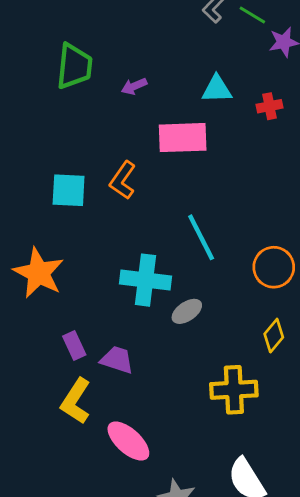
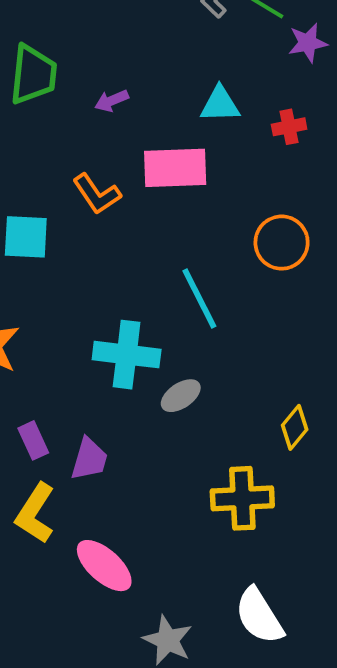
orange L-shape: (123, 180) -> (97, 194), moved, turned -69
orange circle: (274, 267) -> (282, 243), moved
purple trapezoid: (117, 360) -> (89, 459), turned 88

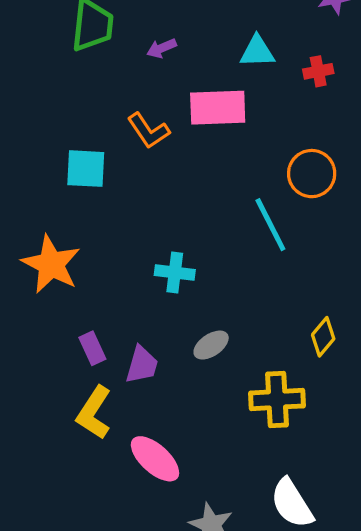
cyan line: (199, 299) -> (270, 225), moved
cyan cross: (127, 355) -> (175, 272), size x0.7
gray ellipse: (181, 396) -> (211, 345), moved

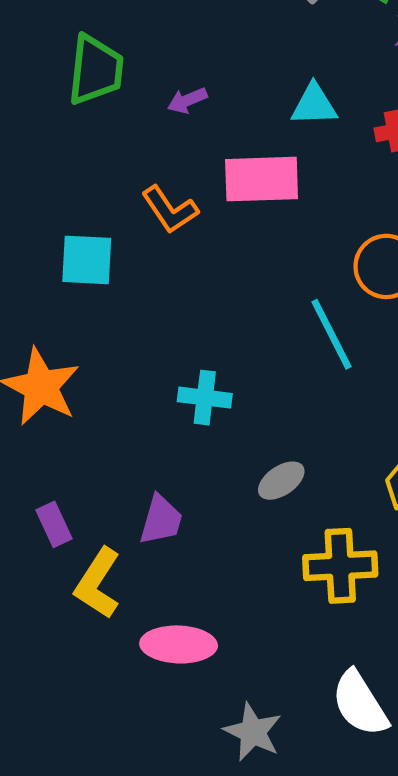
gray ellipse: (211, 345) -> (281, 481), moved
purple rectangle: (92, 348) -> (54, 524), moved
pink ellipse: (155, 459) -> (179, 644), turned -40

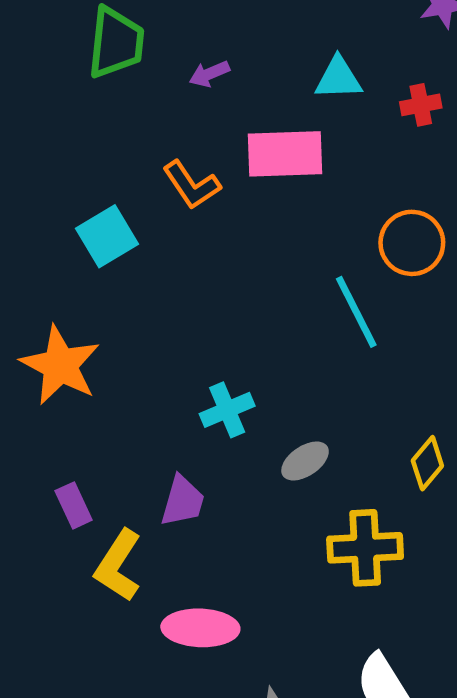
cyan square: (87, 260) -> (107, 236), turned -34
cyan cross: (205, 398) -> (227, 410), moved, turned -30

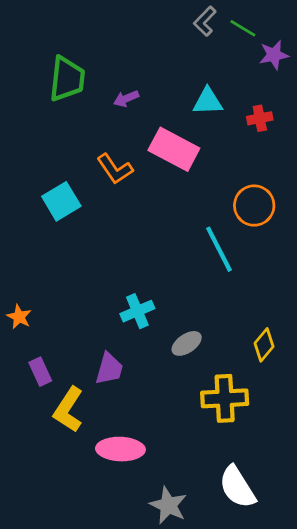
pink rectangle: (285, 154) -> (174, 149), turned 30
orange star: (60, 365) -> (19, 317), moved, size x0.5

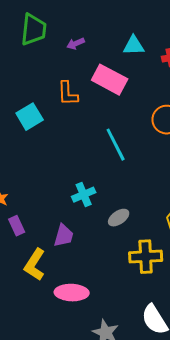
orange L-shape: (115, 169) -> (68, 94), turned 32
cyan line: (219, 249) -> (116, 145), moved
purple rectangle: (40, 372) -> (17, 226), moved

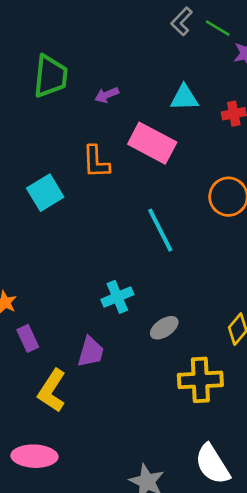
pink ellipse: (72, 293) -> (34, 456), moved

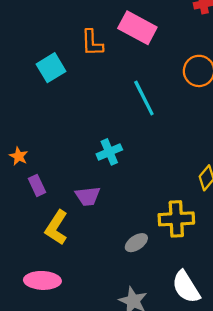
gray ellipse: (164, 328) -> (136, 243), moved
purple trapezoid: (91, 352) -> (88, 196), turned 68

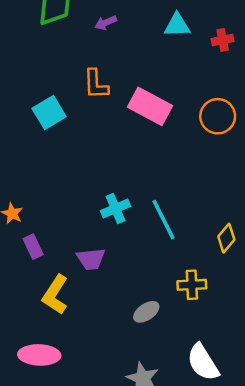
pink rectangle: (137, 28) -> (150, 106), moved
cyan line: (144, 98) -> (164, 220), moved
yellow cross: (176, 219) -> (192, 285), size x0.7

